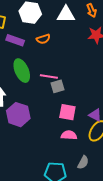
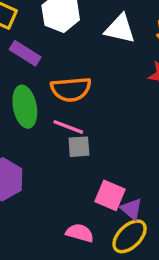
orange semicircle: (43, 39) -> (71, 89), moved, size x1.6
pink square: (67, 112) -> (110, 195), moved

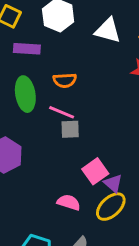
purple rectangle: (25, 53) -> (27, 49), turned -30
orange semicircle: (71, 89) -> (65, 80), size x0.7
pink square: (110, 195) -> (95, 171), turned 30

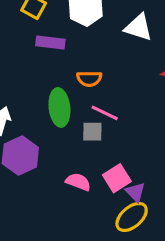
green ellipse: (25, 94) -> (59, 107), moved
pink line: (62, 112) -> (105, 113), moved
pink semicircle: (69, 202) -> (78, 182), moved

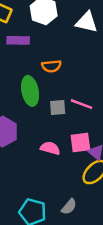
pink line: (105, 113) -> (82, 104), moved
pink square: (117, 178) -> (80, 143), turned 30

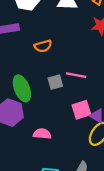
green ellipse: (30, 91) -> (22, 88), moved
pink semicircle: (50, 148) -> (42, 134), moved

